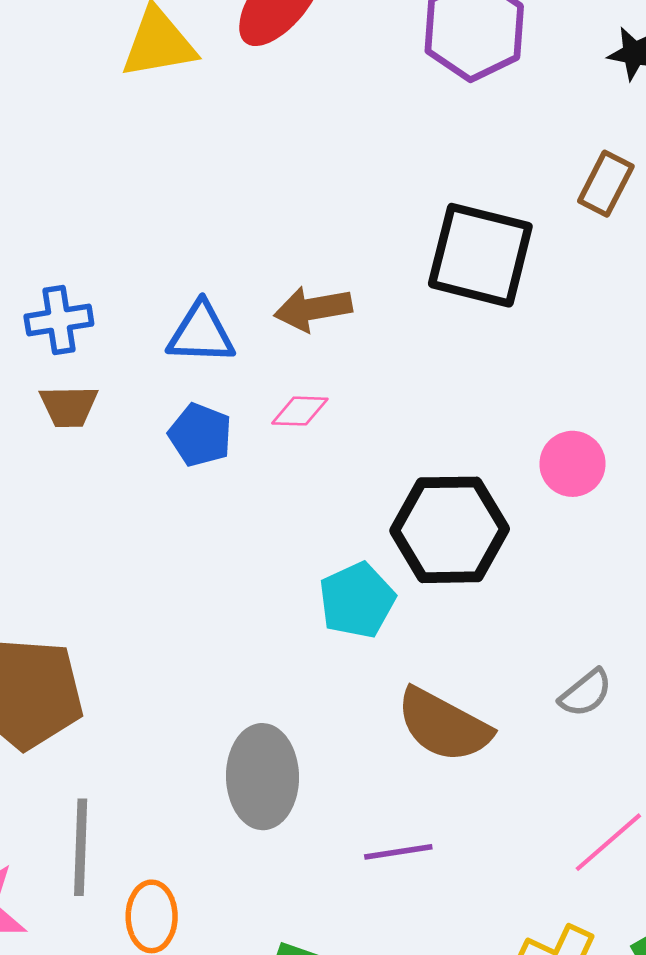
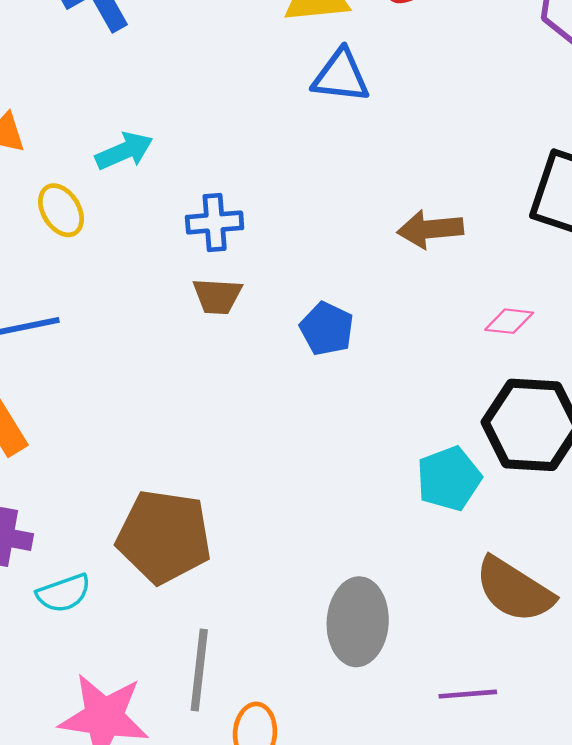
blue triangle: (201, 333) -> (341, 76), moved
pink diamond: (300, 411) -> (509, 321), moved

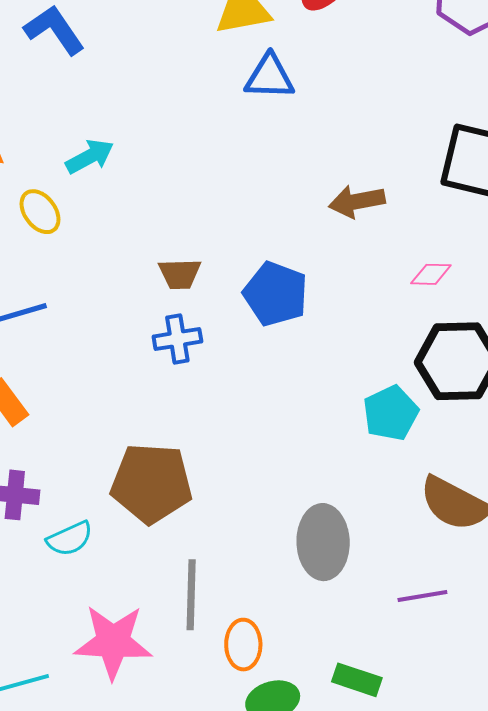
blue cross: (215, 222) -> (177, 339), moved
blue pentagon: (327, 329) -> (276, 294), size x1.4

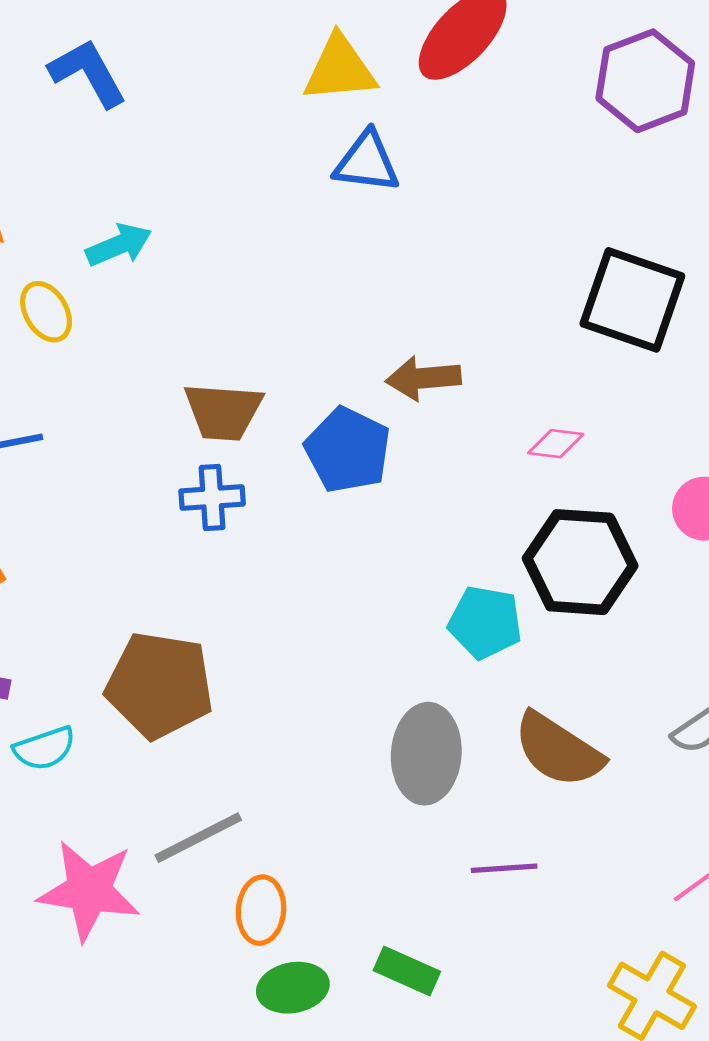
brown arrow: (357, 201) -> (423, 378), moved
brown trapezoid: (180, 274) -> (223, 412), size x1.4
cyan pentagon: (391, 413) -> (485, 622), turned 30
gray ellipse: (323, 542) -> (426, 754), moved
gray line: (191, 595) -> (198, 838), turned 56

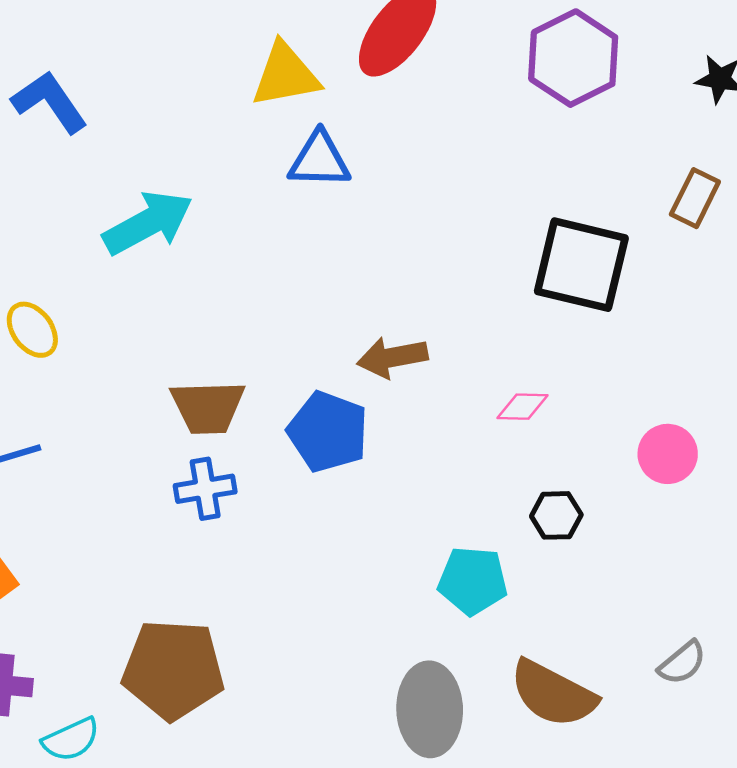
cyan arrow: (119, 245) -> (148, 223), moved, size x1.5
black hexagon: (580, 562) -> (556, 515), size x0.5

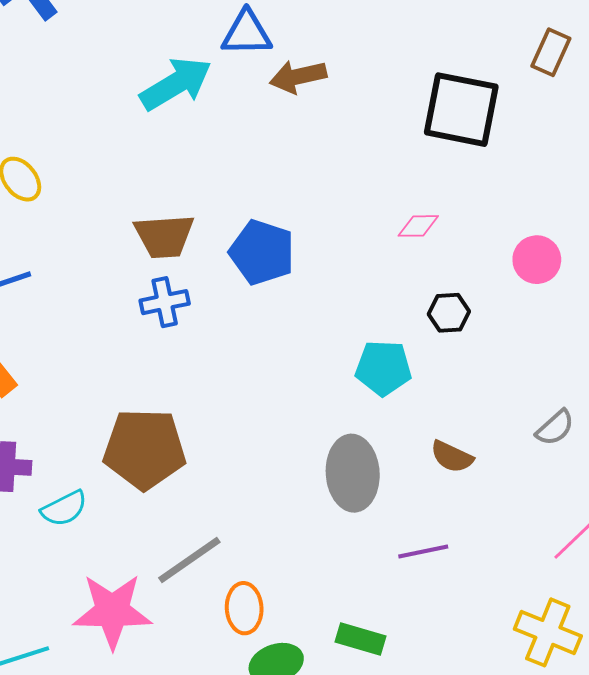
cyan arrow: (148, 223) -> (176, 84), moved
brown arrow: (392, 357) -> (298, 77), moved
brown semicircle: (553, 694) -> (452, 457), size x0.6

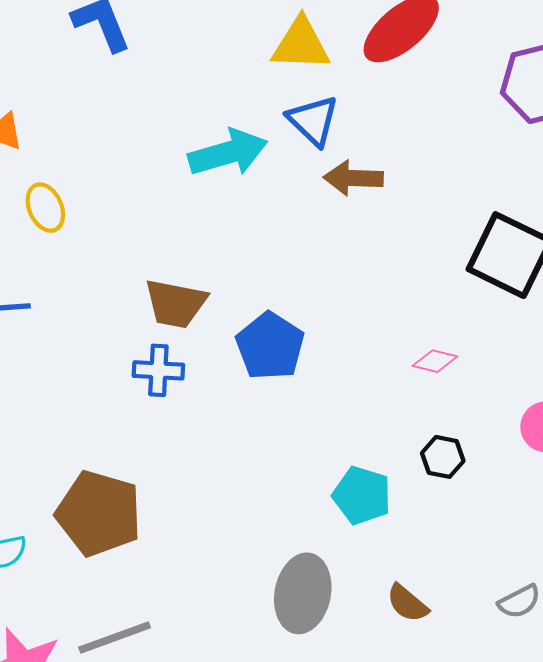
blue triangle: (247, 33) -> (313, 121), turned 30

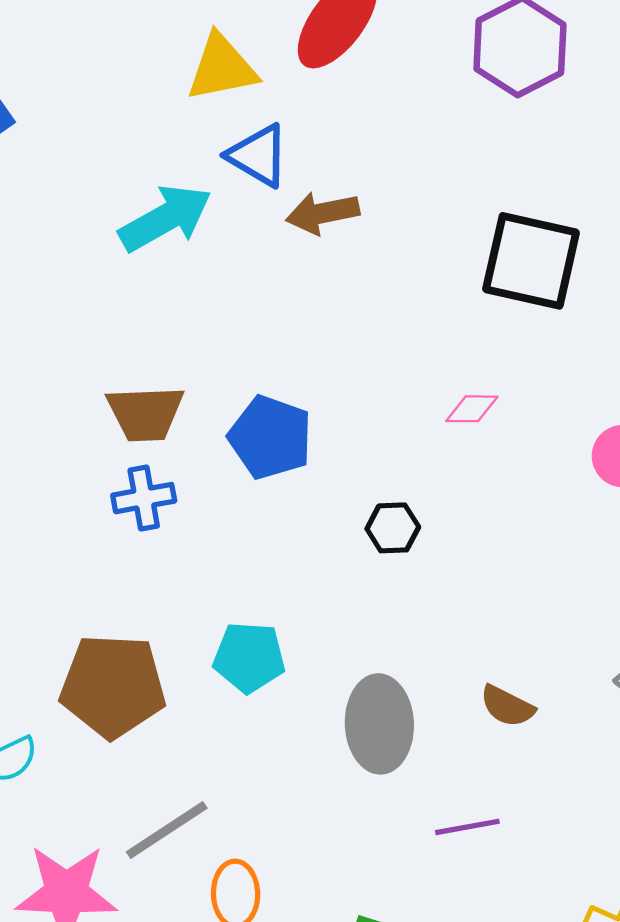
black hexagon: (443, 457) -> (393, 528), moved
cyan pentagon: (362, 495) -> (249, 657), moved

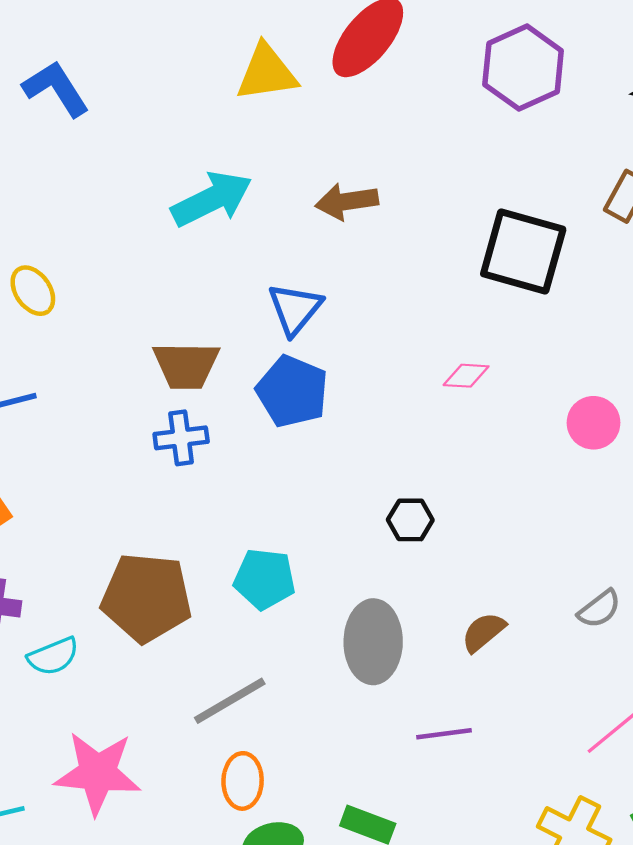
blue triangle: (258, 156) -> (295, 309), moved, turned 36
black hexagon: (393, 528) -> (410, 520), moved
brown semicircle: (507, 706) -> (483, 632), turned 111
gray line: (167, 830) -> (230, 701), moved

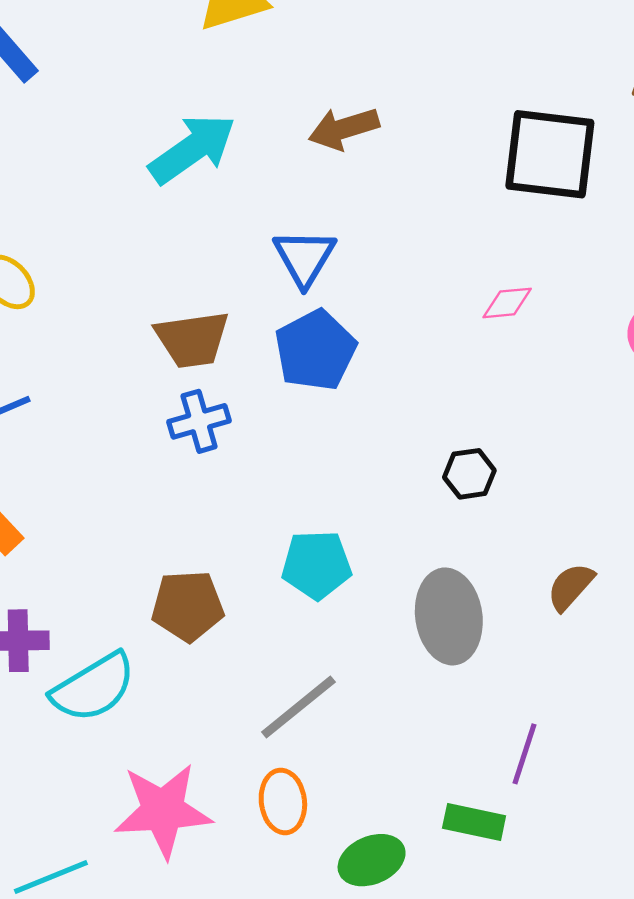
blue pentagon: (292, 391) -> (315, 350), turned 30
brown pentagon: (146, 598) -> (188, 606), size x0.7
cyan semicircle: (53, 656) -> (93, 687), size x1.5
purple line: (444, 734) -> (524, 754), moved, turned -56
orange ellipse: (243, 781) -> (283, 801), moved

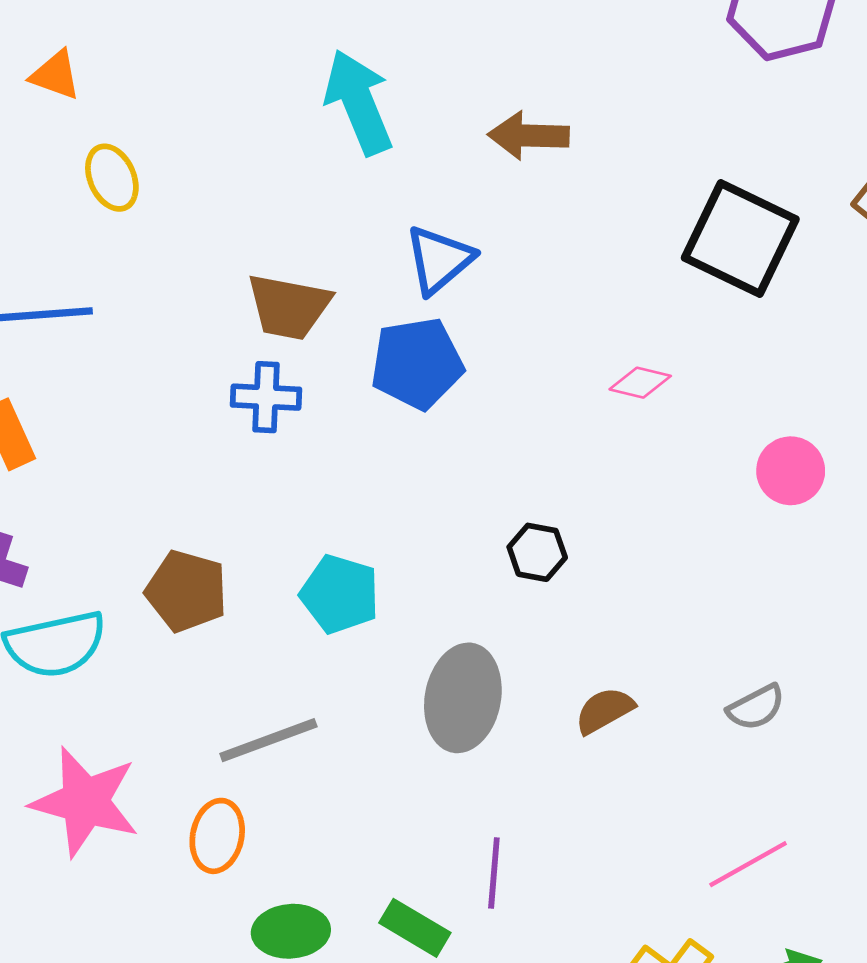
cyan arrow: (192, 149) -> (359, 102), turned -96
purple line: (524, 754) -> (494, 873), turned -32

